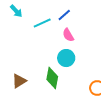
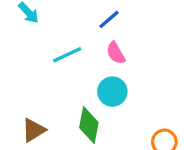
cyan line: (42, 23) -> (67, 55), moved

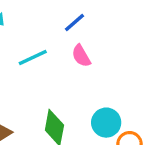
cyan circle: (112, 92) -> (106, 123), moved

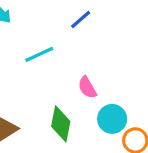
pink semicircle: (81, 56) -> (87, 87), moved

